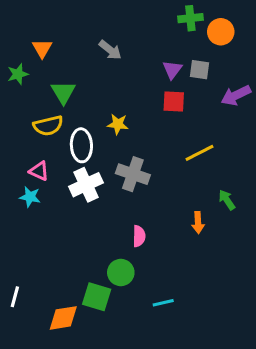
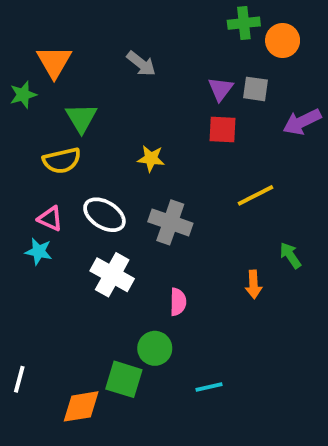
orange triangle: (42, 48) -> (54, 62), size x1.4
white ellipse: (81, 145) -> (104, 215), moved, turned -56
white cross: (86, 185) -> (112, 275), moved, turned -36

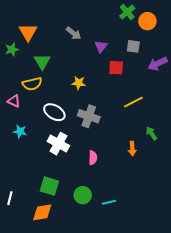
green cross: (244, 23) -> (127, 12), turned -35
purple triangle: (221, 89) -> (101, 46), moved
pink triangle: (50, 219) -> (14, 101), moved
green circle: (155, 348) -> (83, 195), moved
green square: (124, 379) -> (49, 186), moved

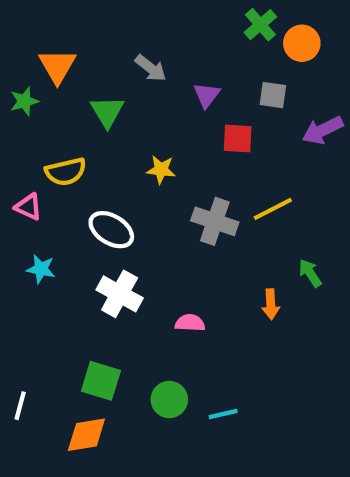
green triangle: (42, 62) -> (107, 112), moved
gray cross: (89, 116) -> (215, 221), moved
pink semicircle: (93, 158) -> (190, 323), turned -88

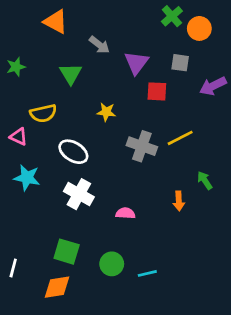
orange triangle: (57, 66) -> (56, 22), moved, turned -32
purple triangle: (207, 95) -> (136, 63), size x1.4
cyan star: (41, 269) -> (27, 178), size x1.4

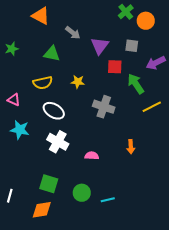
green triangle: (71, 74) -> (52, 54), turned -48
yellow semicircle: (43, 113) -> (43, 83), moved
yellow line: (180, 138) -> (152, 107), moved
green arrow: (205, 180) -> (136, 84), moved, size x1.5

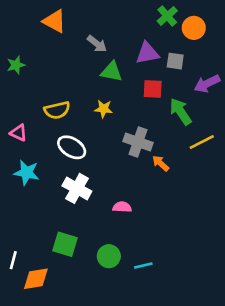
purple triangle: (100, 46) -> (147, 53), moved, turned 42
green triangle: (52, 54) -> (111, 72), moved
orange arrow: (131, 147) -> (161, 163), moved, turned 136
orange diamond: (42, 210) -> (36, 279), moved

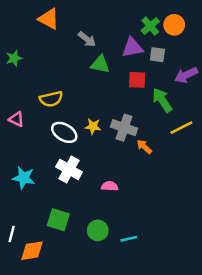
green cross: (167, 16) -> (150, 26), moved
yellow star: (104, 109) -> (93, 126), moved
cyan star: (27, 173) -> (24, 178), moved

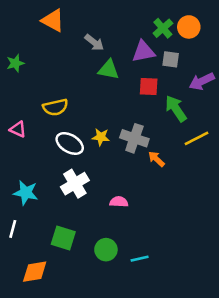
white cross: (69, 169) -> (75, 184), turned 30
white line: (12, 234) -> (13, 229), moved

